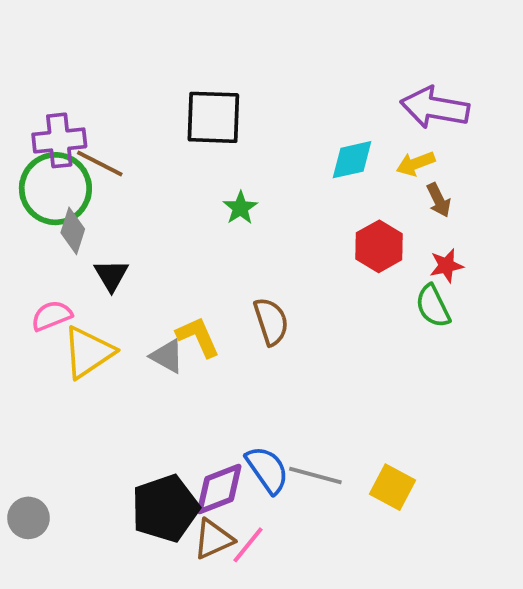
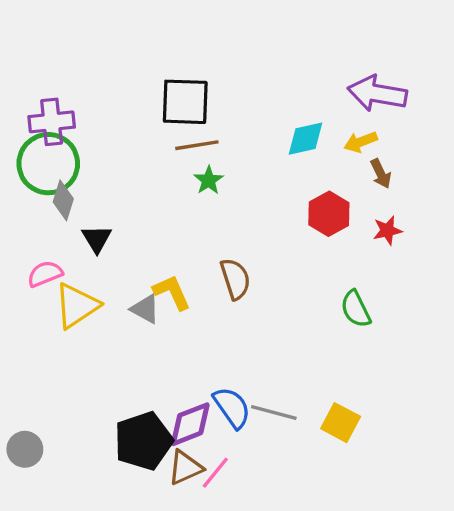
brown line: (100, 164) -> (197, 145), moved, turned -36
green semicircle: (433, 306) -> (356, 309), moved

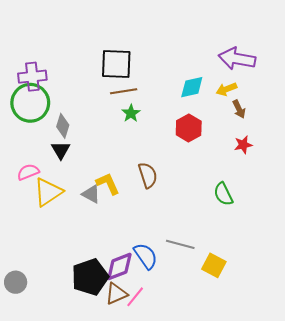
gray diamond: (63, 200) -> (63, 126), moved
red hexagon: (329, 214) -> (189, 128), moved
gray line: (274, 413) -> (180, 244), moved

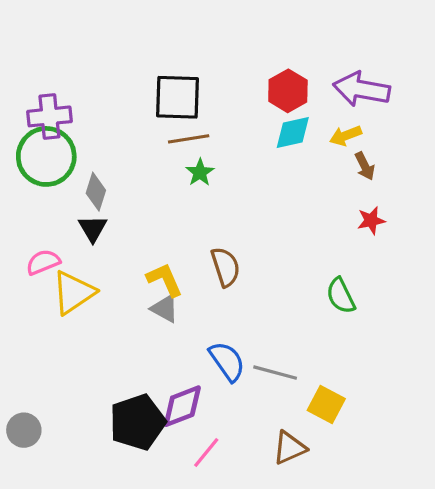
red hexagon: (189, 128) -> (288, 91), moved
gray triangle: (91, 194) -> (165, 309), moved
blue semicircle: (146, 256) -> (227, 361), moved
brown triangle: (116, 294) -> (290, 448), moved

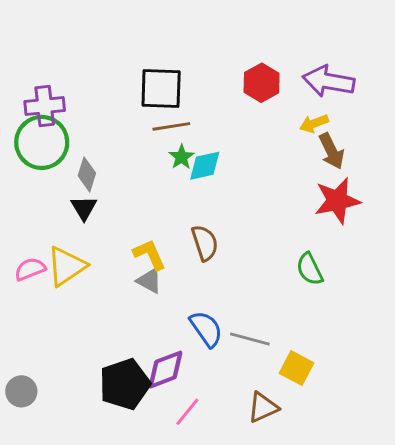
cyan diamond: (293, 132) -> (205, 166), moved
brown arrow: (365, 166) -> (331, 151), size x1.4
red star: (371, 220) -> (337, 201), size x1.8
pink semicircle: (43, 262) -> (30, 269), moved

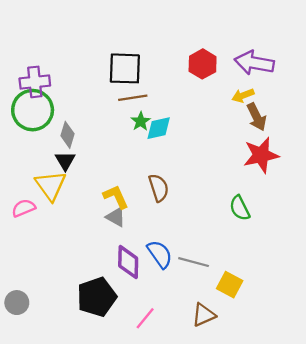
yellow triangle: (66, 266) -> (51, 186), moved, turned -32
purple diamond: (165, 370) -> (128, 262), moved, turned -68

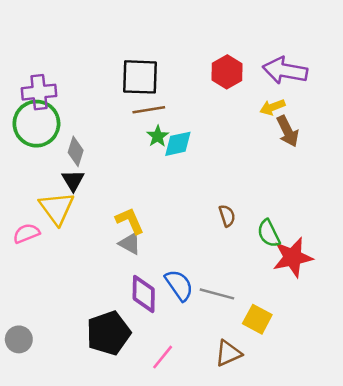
red star: (261, 155) -> (293, 257), moved
brown semicircle: (159, 188) -> (227, 216), moved, size x0.7

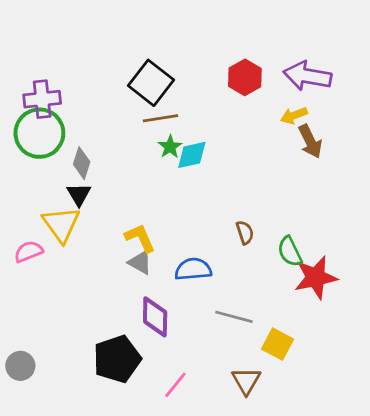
black square: (140, 77) -> (151, 83), turned 36
blue semicircle: (179, 285) -> (193, 269), moved, turned -60
brown triangle: (228, 353) -> (246, 381), turned -36

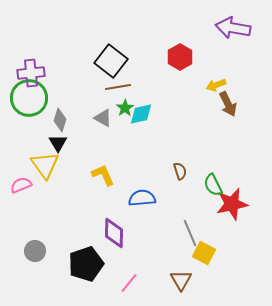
purple arrow: (307, 76) -> (233, 28), moved
gray triangle: (140, 262) -> (103, 118), moved
gray line: (234, 317) -> (190, 233), moved, turned 52
gray circle: (20, 366) -> (35, 251), moved

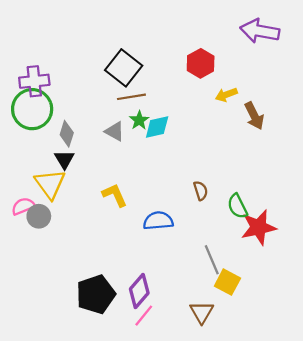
yellow arrow: (216, 85) -> (226, 95), moved
purple diamond: (114, 233) -> (139, 291), moved, turned 40
gray circle: (35, 251) -> (39, 216), moved

